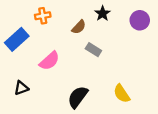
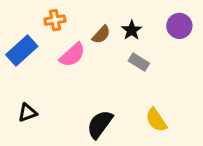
black star: (103, 14) -> (132, 30), moved
gray rectangle: (93, 50) -> (139, 62), moved
pink semicircle: (49, 61) -> (72, 55), moved

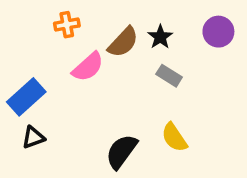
brown semicircle: (101, 35) -> (123, 42), size x1.4
blue rectangle: (22, 51) -> (26, 97), moved
yellow semicircle: (156, 120) -> (174, 137), moved

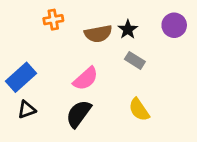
brown semicircle: (123, 42) -> (98, 34), turned 36
pink semicircle: (88, 67) -> (86, 79), moved
black semicircle: (121, 152) -> (79, 114), moved

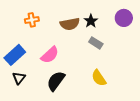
orange cross: (53, 20) -> (32, 20), moved
pink semicircle: (86, 79) -> (50, 55), moved
black triangle: (27, 110) -> (19, 78), turned -32

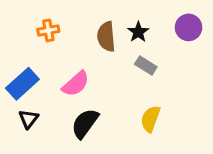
brown semicircle: (70, 24) -> (106, 37), turned 96
yellow semicircle: (99, 78) -> (150, 119), turned 54

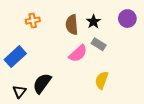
pink semicircle: (76, 84) -> (78, 53), moved
black triangle: (29, 119) -> (19, 92), moved
black semicircle: (85, 123) -> (42, 83), moved

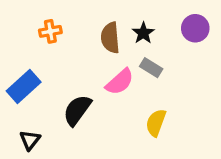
black semicircle: (42, 83) -> (77, 110), moved

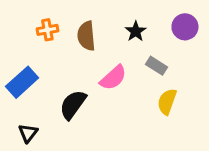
brown semicircle: (110, 38) -> (86, 36), moved
gray rectangle: (151, 68) -> (157, 66), moved
yellow semicircle: (156, 123) -> (167, 102), moved

